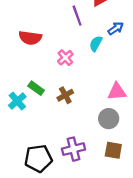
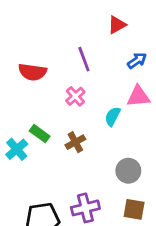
purple line: (77, 16) -> (84, 59), moved
cyan semicircle: (96, 44) -> (113, 116), moved
pink triangle: (117, 92) -> (138, 96), moved

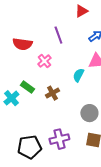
pink cross: (75, 96) -> (44, 61), moved

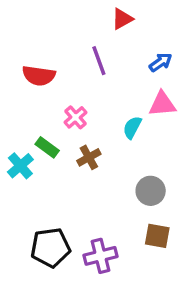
red triangle: (81, 11) -> (122, 19), moved
pink cross: (44, 61) -> (75, 117), moved
purple cross: (59, 139) -> (100, 256), moved

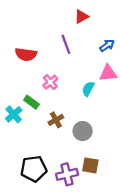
brown cross: (89, 157) -> (56, 120), moved
gray circle: (151, 191) -> (83, 131), moved
brown square: (157, 236) -> (90, 165), moved

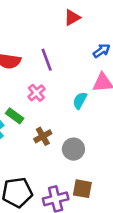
purple line: (66, 44) -> (47, 60), moved

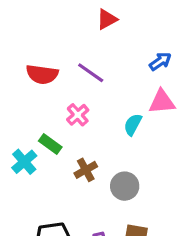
red triangle: (72, 17) -> (107, 19), moved
purple line: (47, 60) -> (91, 73), turned -35

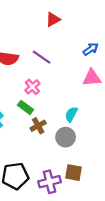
cyan semicircle: (133, 125) -> (71, 114), moved
green rectangle: (50, 144) -> (26, 107), moved

